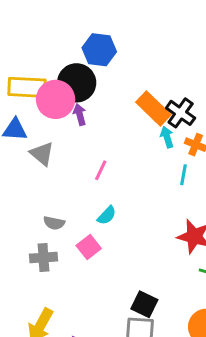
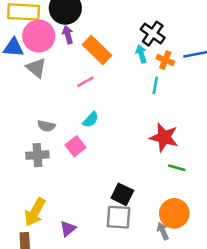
pink circle: (56, 99) -> (39, 36), moved
orange rectangle: (153, 108) -> (97, 50), moved
pink line: (101, 170) -> (86, 82), turned 36

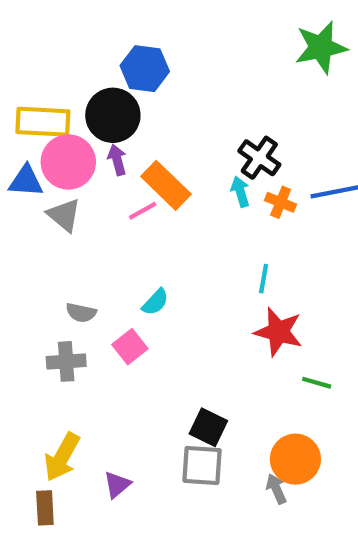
pink line: (86, 82) -> (143, 211), moved
cyan line: (155, 85) -> (264, 279), moved
green line: (177, 168) -> (317, 383), moved

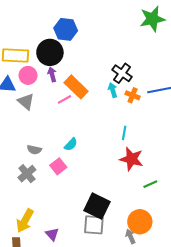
pink circle: (68, 162) -> (28, 75), size x0.7
gray cross: (66, 361) -> (27, 174), turned -36
green line: (317, 383) -> (150, 184), turned -40
black square: (208, 427) -> (97, 206), size x1.4
purple triangle: (117, 485) -> (52, 234), turned -32

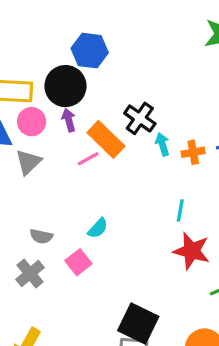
black cross: (122, 73) -> (140, 118), moved
orange cross: (133, 95) -> (193, 152), turned -32
gray triangle: (26, 102) -> (28, 162), turned 36

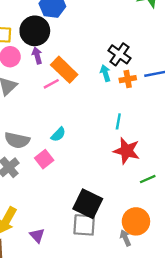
black cross: (140, 118) -> (119, 54), moved
gray semicircle: (41, 236) -> (17, 140), size x1.5

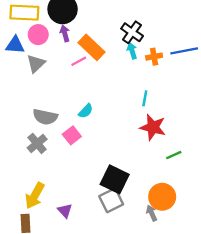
black cross: (119, 54) -> (132, 32), moved
gray square: (84, 225) -> (111, 200), turned -30

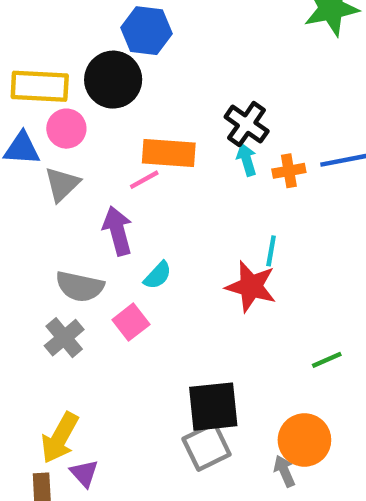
purple arrow: (65, 33) -> (118, 231), moved, size x1.5
orange rectangle: (92, 47) -> (169, 153), turned -40
red star: (153, 127) -> (251, 286), moved
black square: (115, 179) -> (213, 407), turned -32
purple triangle: (65, 211) -> (84, 473), moved

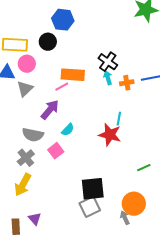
black circle: (113, 80) -> (48, 42), size x0.7
purple arrow: (118, 231) -> (50, 110), turned 55
yellow arrow: (60, 438) -> (23, 185), moved

